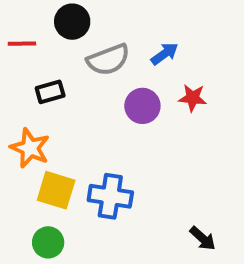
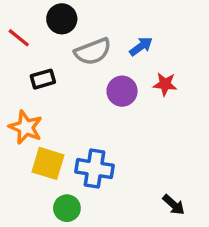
red line: (22, 44) -> (19, 38), turned 40
green circle: (48, 242) -> (67, 208), moved

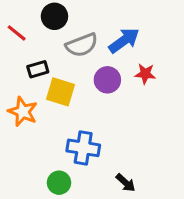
blue arrow: (141, 46) -> (124, 41), size x1.5
yellow square: (48, 163) -> (61, 92), moved
black arrow: (174, 205) -> (126, 183), moved

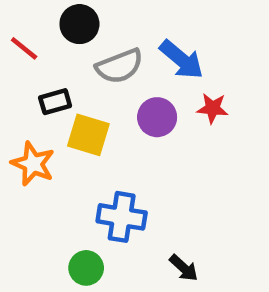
blue arrow: (124, 41) -> (181, 60), turned 76

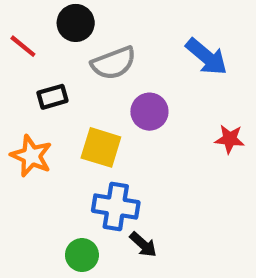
blue arrow: (181, 60) -> (206, 57), moved
red star: (212, 108) -> (230, 139), moved
yellow square: (88, 135) -> (101, 147), moved
black arrow: (184, 268) -> (143, 244), moved

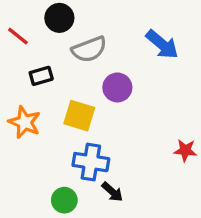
red star: (230, 139) -> (185, 150), moved

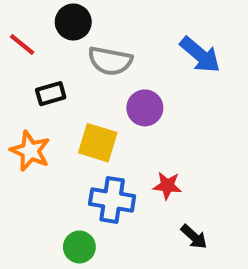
gray semicircle: (89, 49) -> (110, 61), turned 32
red star: (185, 150) -> (167, 186), moved
black arrow: (112, 192) -> (194, 237), moved

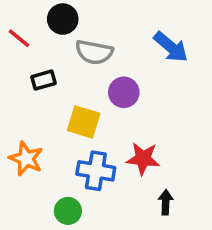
orange star: (30, 151) -> (26, 159), moved
red star: (167, 186) -> (143, 159), size x1.4
black arrow: (194, 237) -> (166, 202), turned -130

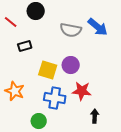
gray semicircle: (94, 52) -> (71, 30), moved
purple circle: (124, 92) -> (71, 65), moved

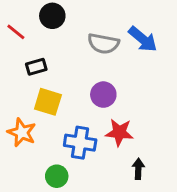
yellow square: (48, 70) -> (48, 102), moved

